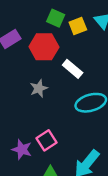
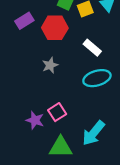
white rectangle: (73, 69) -> (92, 48), moved

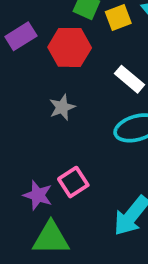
green triangle: (61, 147) -> (51, 238), moved

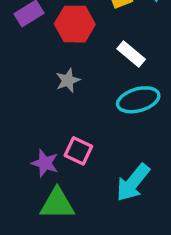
pink square: (73, 182) -> (78, 151), turned -32

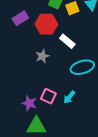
white rectangle: (131, 54) -> (67, 41), moved
cyan arrow: (133, 183) -> (69, 97), moved, size x0.6

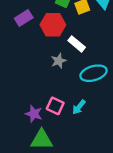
gray star: (42, 56) -> (59, 61), moved

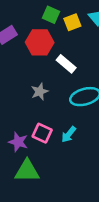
gray star: (59, 61) -> (40, 92), moved

